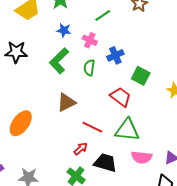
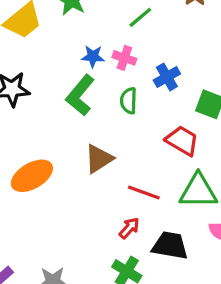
blue star: (64, 30) -> (93, 56), moved
orange ellipse: (21, 123) -> (32, 176), moved, turned 30

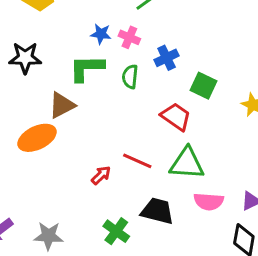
green L-shape: (80, 95) -> (87, 68), turned 45
brown triangle: (99, 159) -> (62, 105), moved
red arrow: (129, 228) -> (101, 175), moved

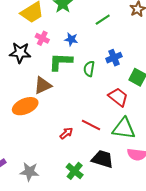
pink cross: (129, 37) -> (42, 38), moved

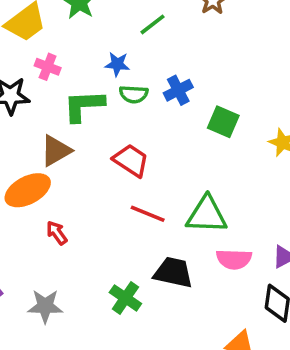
blue star: (71, 39) -> (117, 64), moved
green semicircle: (89, 69) -> (134, 94), moved, turned -91
red trapezoid: (118, 97) -> (131, 160), moved
red arrow: (66, 133) -> (57, 233), moved, turned -80

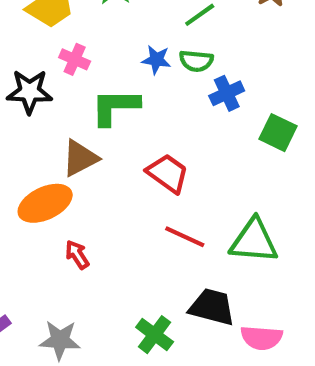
green semicircle: (134, 94) -> (196, 61), moved
pink semicircle: (234, 259) -> (261, 338), moved

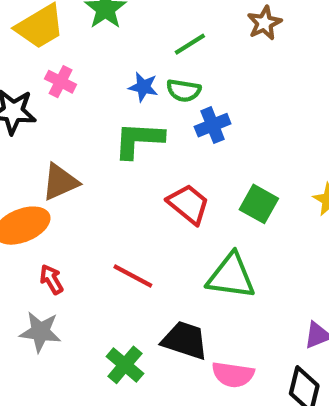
green L-shape: (115, 107) -> (139, 140), moved
green square: (278, 133) -> (259, 204), moved
red trapezoid: (168, 173) -> (188, 204), moved
red line: (185, 237) -> (133, 276), moved
gray star: (60, 340) -> (40, 332), moved

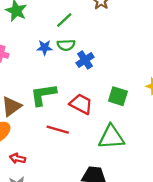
green L-shape: (139, 140) -> (43, 95), moved
red line: (133, 276) -> (58, 130), moved
red arrow: (51, 279) -> (18, 158), turned -35

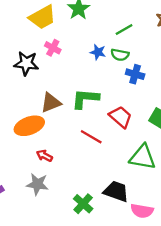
blue cross: (85, 60) -> (135, 74), turned 36

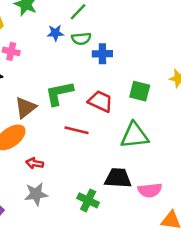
blue star: (98, 52) -> (55, 33), moved

